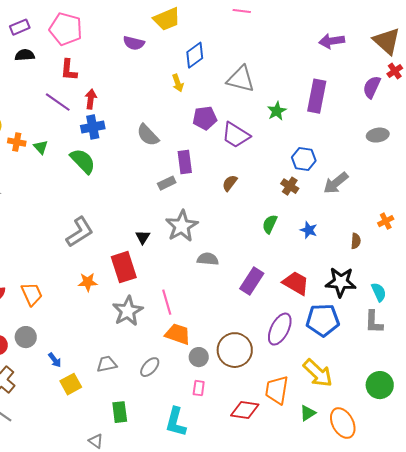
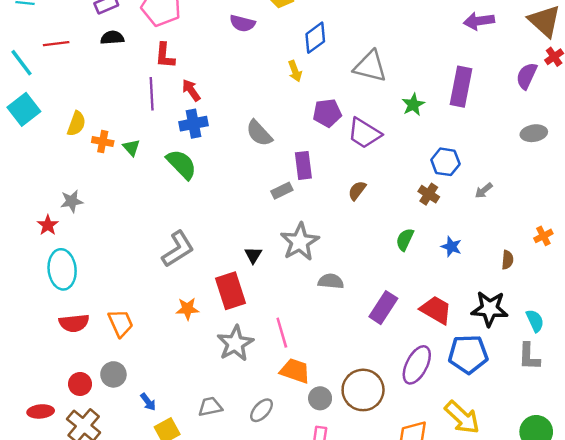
red arrow: (91, 99) -> (191, 90), turned -42
purple line: (58, 102) -> (152, 94), turned 52
gray arrow: (336, 183) -> (484, 191), size x0.6

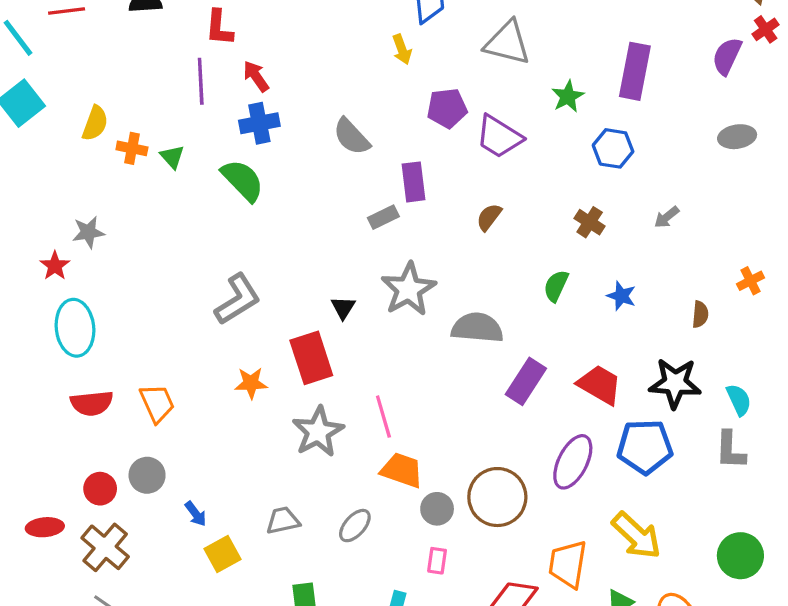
blue hexagon: (445, 162) -> (613, 148), moved
gray semicircle: (331, 281) -> (477, 328), moved, size x1.4

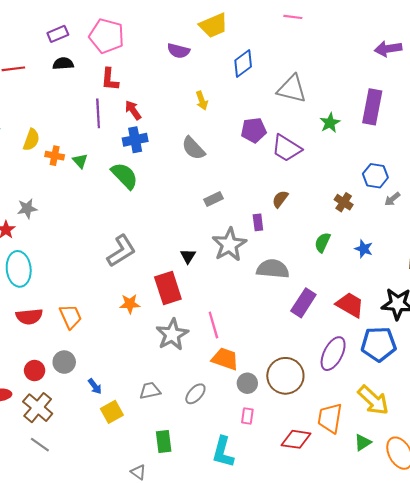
yellow arrow: (402, 49) -> (202, 101), moved
blue hexagon: (613, 148) -> (375, 176), moved
purple rectangle: (414, 182) -> (258, 222), moved, size x0.7

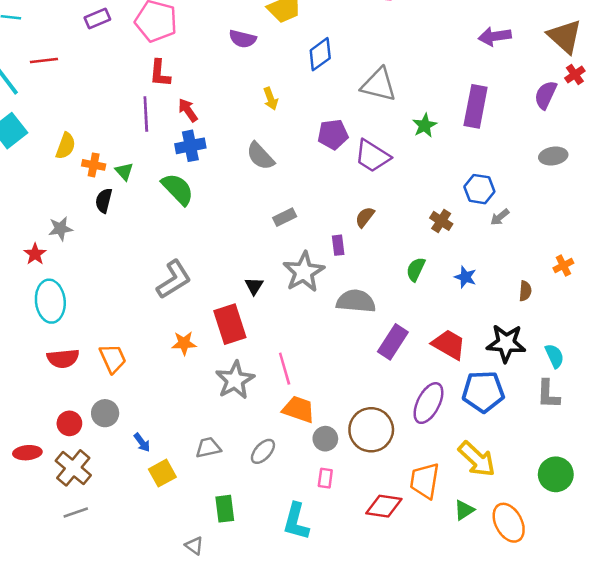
black semicircle: (63, 64) -> (104, 201), moved, turned -72
gray line: (40, 445) -> (76, 513), turned -54

